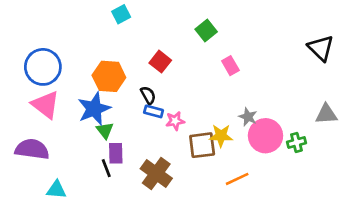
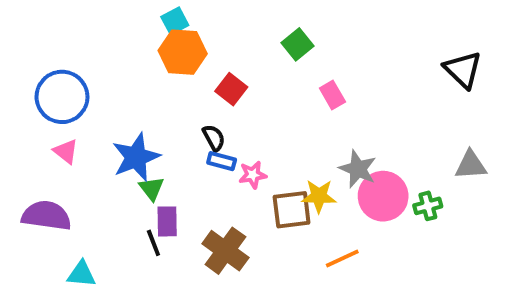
orange hexagon: (109, 76) -> (183, 52), moved
pink triangle: (46, 105) -> (66, 151), size x0.6
gray star: (248, 117) -> (358, 169), size x1.4

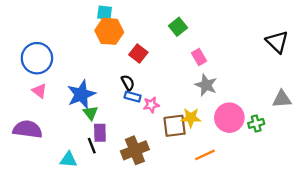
cyan square: (175, 21) -> (105, 13), turned 35
gray star: (358, 169) -> (206, 85), moved
brown cross: (225, 251) -> (135, 150), turned 32
cyan triangle: (81, 274) -> (68, 160), moved

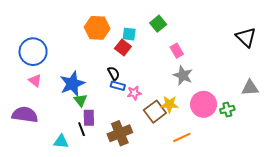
cyan square: (105, 13) -> (129, 34), moved
brown square: (175, 126) -> (155, 112), turned -30

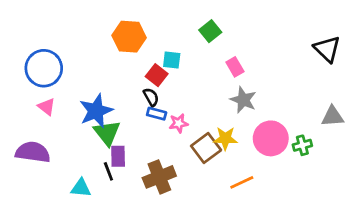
cyan square: (129, 34) -> (172, 60), moved
red square: (123, 48) -> (157, 75), moved
green triangle: (81, 100) -> (107, 133), size x1.5

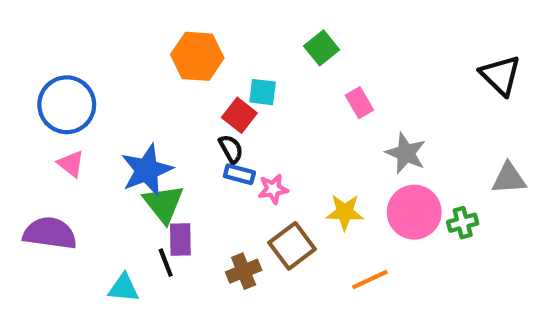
gray star: (243, 100) -> (406, 153), moved
brown square: (206, 148) -> (292, 246), moved
brown cross: (159, 177) -> (244, 271), size x0.7

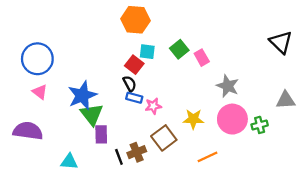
green square: (322, 48) -> (179, 49), moved
orange hexagon: (197, 56) -> (135, 20), moved
black line: (166, 263) -> (119, 157), moved

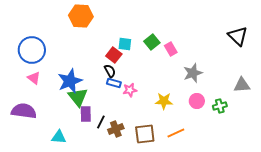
orange hexagon: (135, 20) -> (81, 16), moved
gray star: (228, 86) -> (193, 73), turned 30
pink circle: (232, 119) -> (197, 101), size x0.6
brown square: (164, 138) -> (145, 134), moved, turned 30
black line: (119, 157) -> (101, 122), moved, turned 48

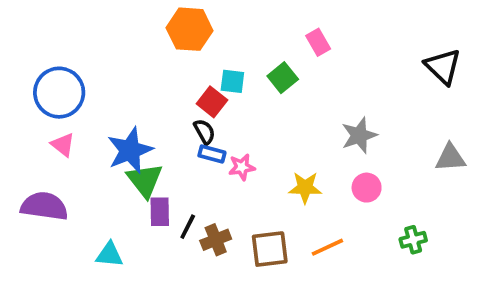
orange hexagon: (81, 16) -> (190, 29), moved
pink rectangle: (171, 49) -> (318, 42), moved
green cross: (220, 106) -> (413, 240), moved

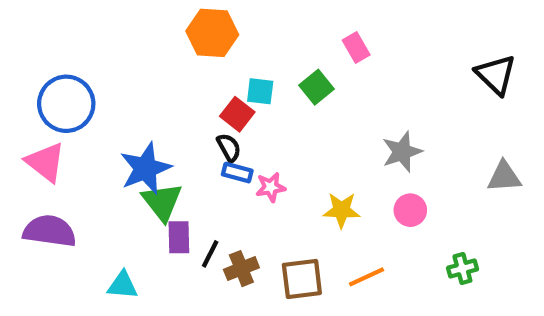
pink triangle: (63, 145) -> (45, 162), moved, size x1.5

